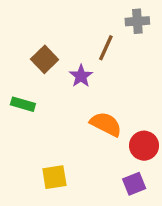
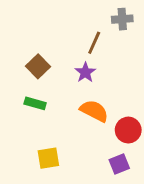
brown square: (45, 59) -> (38, 66), moved
purple star: (81, 76) -> (85, 72), moved
green rectangle: (23, 104) -> (35, 103), moved

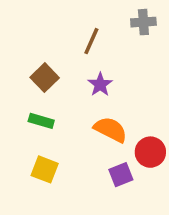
brown line: (94, 43) -> (91, 41), moved
yellow square: (48, 158) -> (45, 169), moved, turned 30
purple square: (119, 164) -> (121, 175), moved

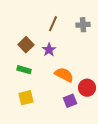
gray cross: (143, 22) -> (83, 25), moved
purple star: (100, 84) -> (49, 50), moved
yellow square: (45, 169) -> (26, 98), turned -35

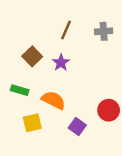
green rectangle: (24, 70) -> (20, 90), moved
orange semicircle: (64, 75) -> (53, 100), moved
purple square: (70, 101) -> (77, 126), moved, turned -32

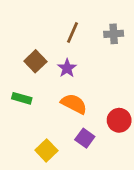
orange semicircle: (53, 100) -> (74, 104), moved
yellow square: (32, 123) -> (46, 150), moved, turned -30

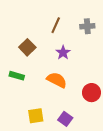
purple star: (67, 68) -> (63, 53), moved
purple square: (85, 138) -> (65, 119), moved
yellow square: (46, 150) -> (36, 116), turned 35

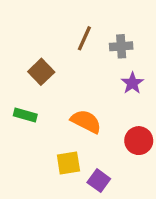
gray cross: (87, 26) -> (121, 46), moved
purple star: (63, 53) -> (132, 83), moved
yellow square: (36, 116) -> (68, 163), moved

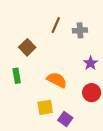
purple star: (132, 83) -> (91, 63), moved
green rectangle: (25, 115) -> (17, 76), turned 64

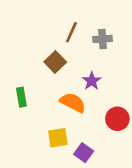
brown square: (27, 47) -> (55, 62), moved
purple star: (91, 63) -> (92, 81), moved

